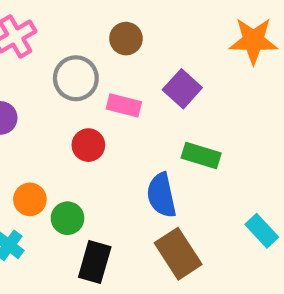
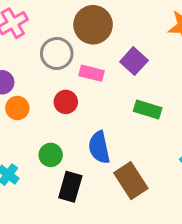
brown circle: (126, 39) -> (93, 25), size x1.6
blue semicircle: (161, 195) -> (99, 147), moved
orange circle: (30, 199) -> (17, 108), moved

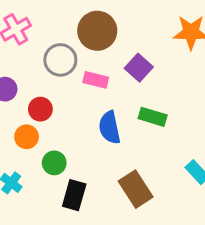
red circle: (66, 102) -> (40, 109), moved
orange circle: (17, 108) -> (27, 137), moved
blue semicircle: (99, 147) -> (110, 128), moved

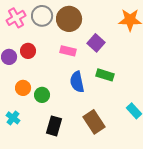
gray circle: (60, 60) -> (42, 16), moved
red circle: (40, 109) -> (28, 51), moved
green circle: (54, 163) -> (42, 95), moved

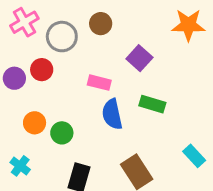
gray circle: (42, 16) -> (62, 37), moved
brown circle: (69, 19) -> (101, 24), size x0.6
pink rectangle: (68, 51) -> (99, 83), moved

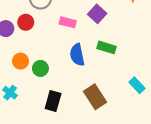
pink rectangle: (99, 83) -> (68, 22), moved

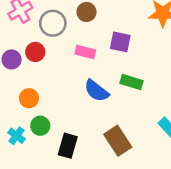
purple square: (97, 14) -> (120, 42), turned -30
blue semicircle: (77, 55) -> (97, 91), turned -40
green circle: (40, 68) -> (40, 126), moved

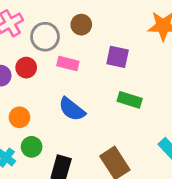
pink rectangle: (85, 52) -> (68, 64), moved
blue semicircle: (97, 91) -> (72, 109), moved

